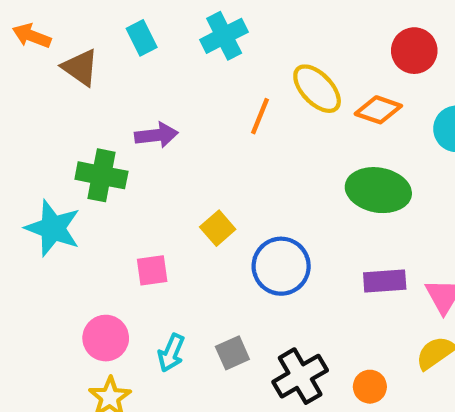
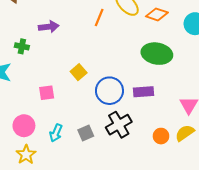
green cross: (101, 175) -> (22, 46), size x0.6
purple rectangle: (385, 281) -> (143, 92), moved
black cross: (300, 376) -> (119, 125), moved
orange circle: (370, 387) -> (161, 136), moved

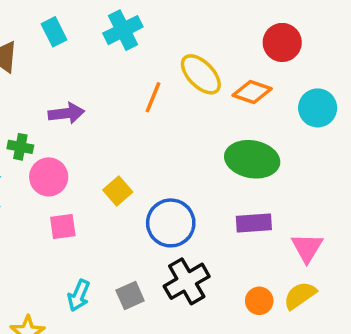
purple rectangle: (143, 92) -> (254, 223), moved
pink circle: (24, 126) -> (49, 177), moved

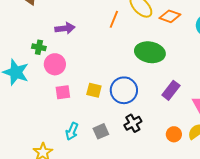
green ellipse: (252, 159) -> (150, 52), moved
yellow square: (118, 191) -> (94, 90), moved, turned -35
purple rectangle: (254, 223) -> (171, 90), turned -48
black cross: (187, 281) -> (133, 123), size x0.7

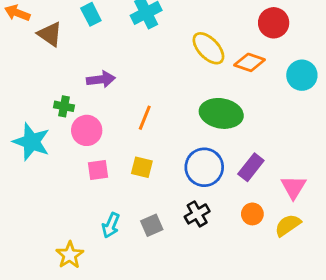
orange line: (114, 19) -> (145, 118), moved
blue circle: (124, 90) -> (204, 167), moved
orange circle: (174, 134) -> (252, 214), moved

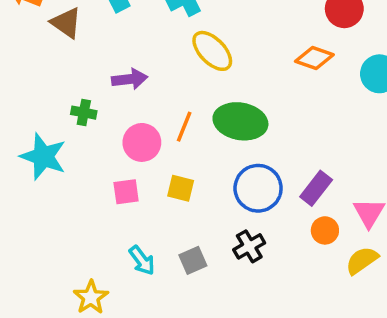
yellow ellipse: (208, 48) -> (212, 51), moved
green ellipse: (221, 113) -> (240, 121), moved
pink circle: (87, 130) -> (142, 142), moved
orange circle: (252, 214) -> (325, 230), moved
cyan arrow: (111, 225) -> (142, 260), turned -60

